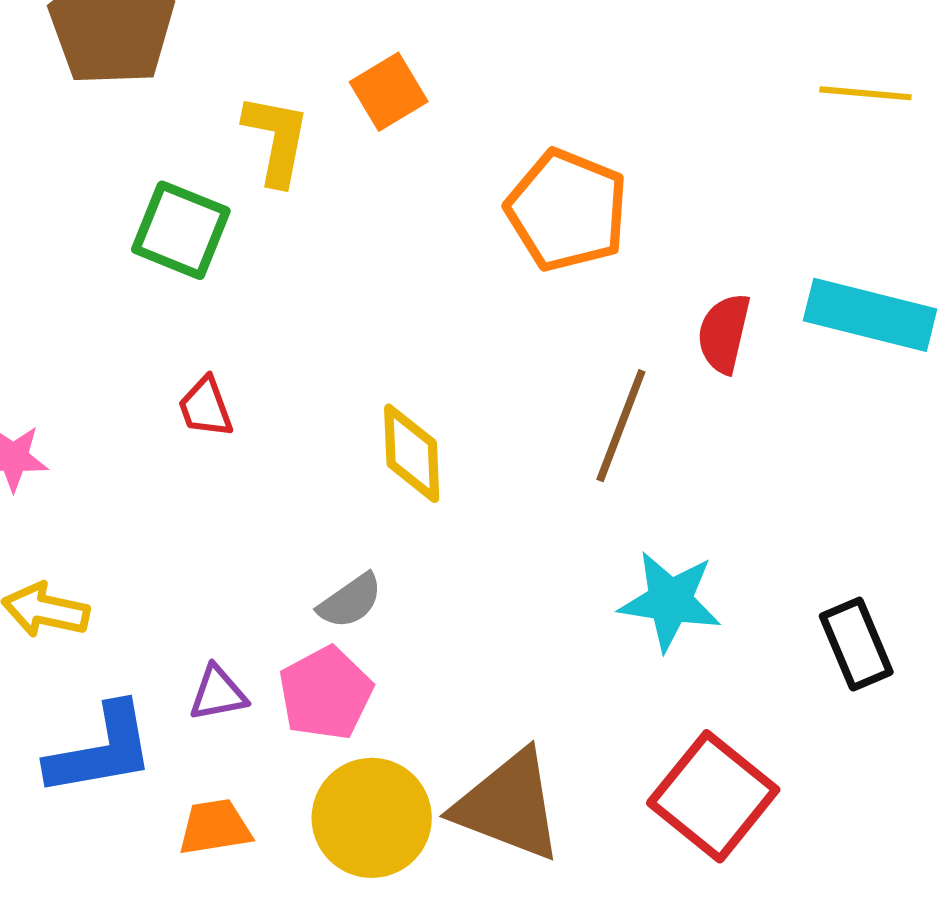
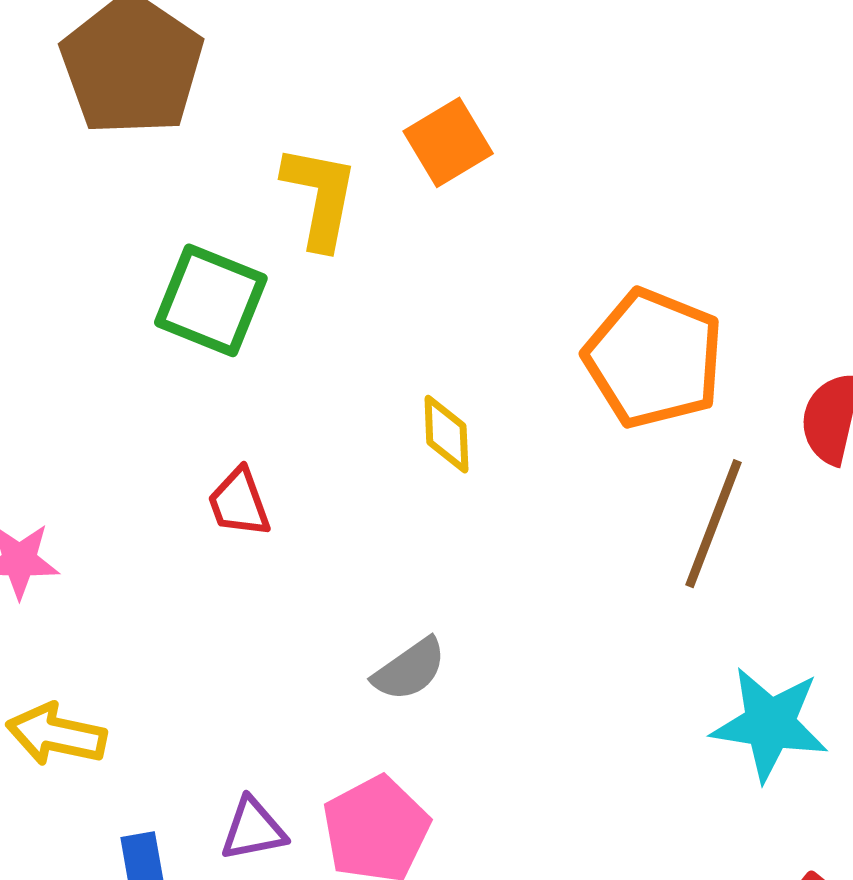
orange pentagon: (567, 210) -> (654, 358), moved
yellow diamond: (412, 453) -> (446, 434), moved, size x0.7
gray semicircle: (350, 601) -> (410, 670), moved

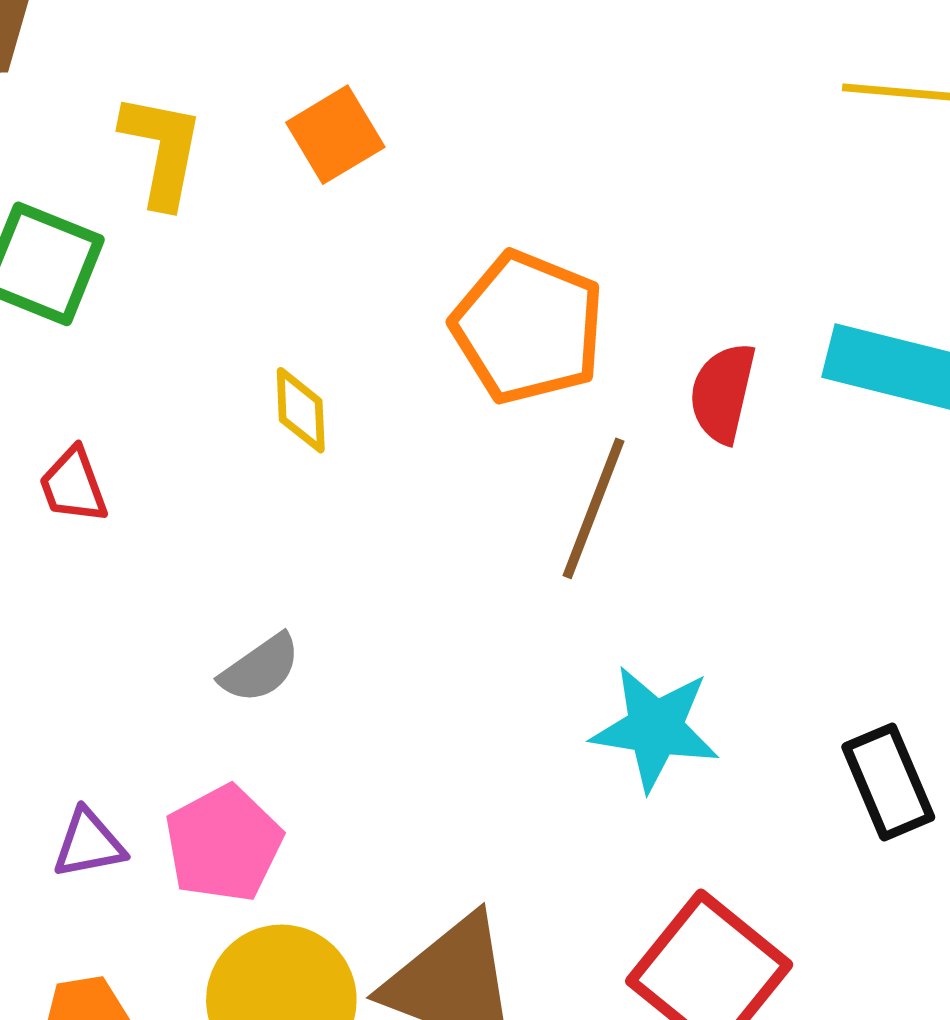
orange square: (448, 142) -> (335, 135), moved

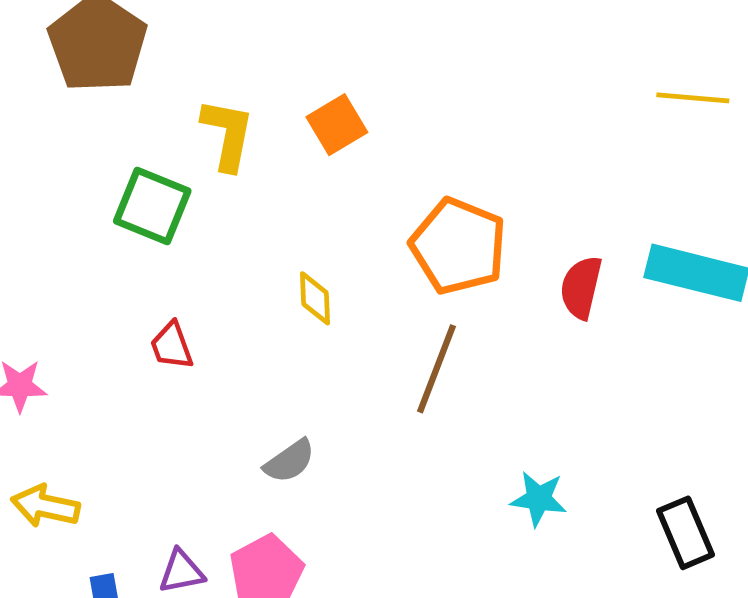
brown line: (593, 508) -> (436, 369), moved
cyan star: (655, 728) -> (539, 499), size x0.7

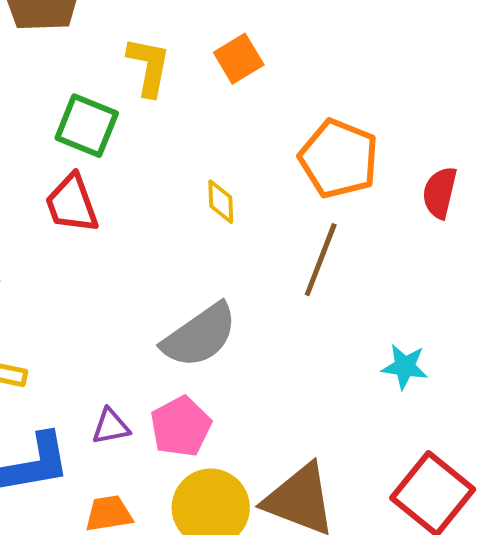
red trapezoid: (172, 346) -> (72, 204), moved, size x1.5
gray semicircle: (289, 461) -> (200, 336), size x1.8

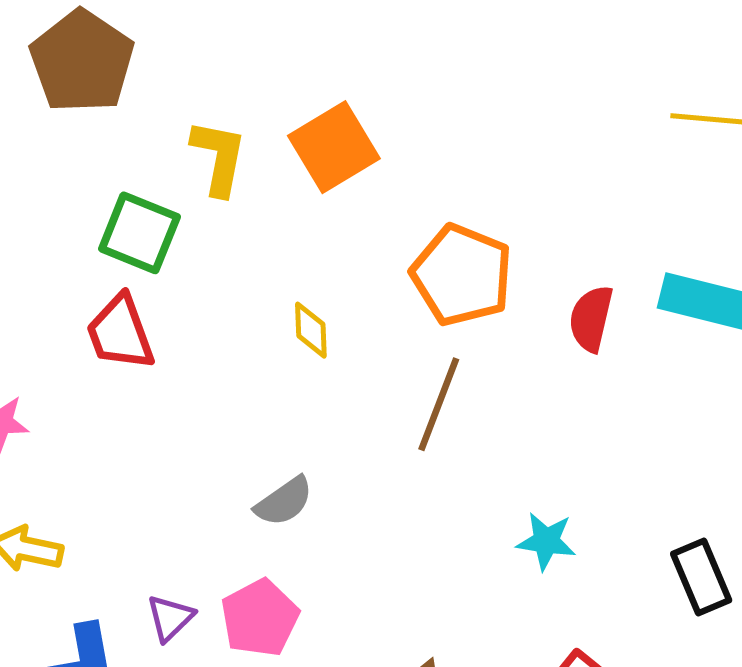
orange square: (239, 59) -> (334, 147), size x1.4
gray semicircle: (200, 336) -> (284, 501), size x0.6
purple triangle: (111, 427) -> (170, 618), turned -33

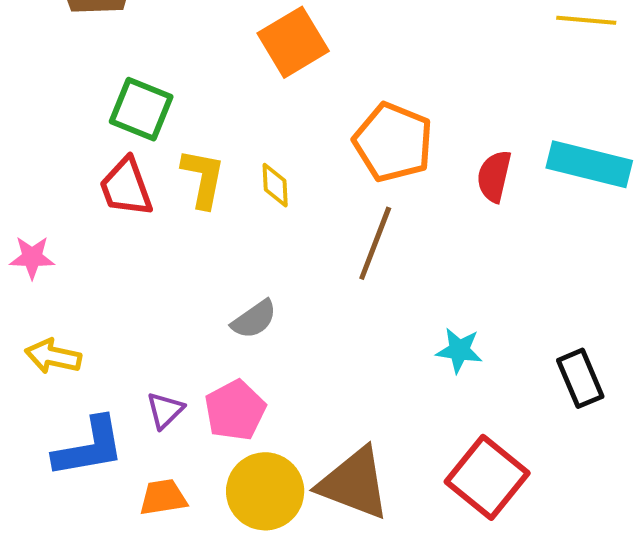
yellow L-shape: (219, 157) -> (203, 178), moved

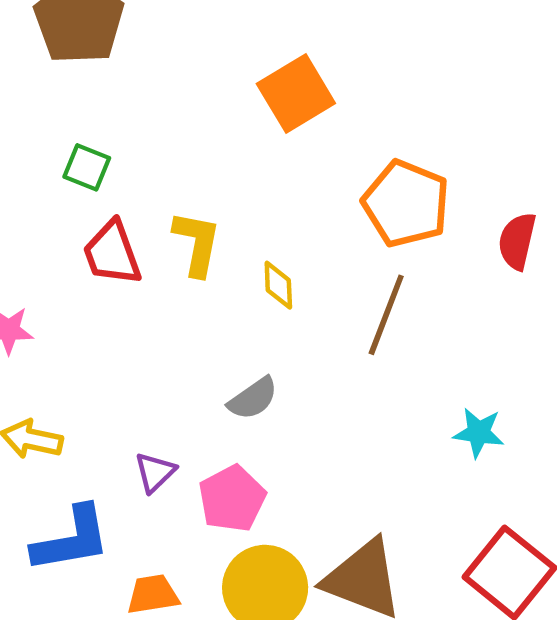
green square: (141, 109) -> (87, 167), moved, size x0.7
yellow diamond: (275, 185) -> (278, 285), moved
purple triangle: (165, 410) -> (155, 472), moved

